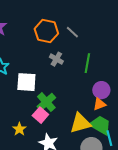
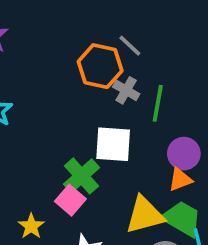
orange hexagon: (46, 31) -> (100, 66), moved
gray cross: (56, 59) -> (126, 90), moved
white square: (26, 82) -> (113, 144), moved

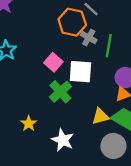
pink square: (70, 200) -> (53, 62), moved
yellow triangle: (145, 215) -> (100, 116), size x0.7

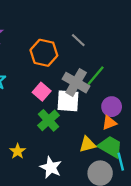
orange hexagon: (72, 22) -> (44, 53), moved
gray cross: (89, 37) -> (76, 83), moved, size x1.6
green line: (109, 46) -> (96, 76), turned 30

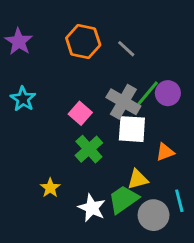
orange hexagon: (44, 53) -> (83, 42), moved
white square: (68, 101) -> (132, 129), moved
purple circle: (112, 107) -> (168, 93), moved
green trapezoid: (110, 147) -> (123, 199), moved, turned -65

